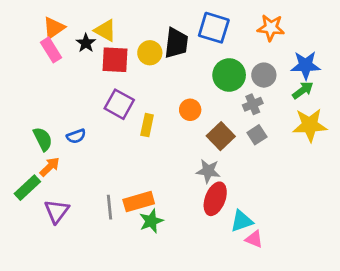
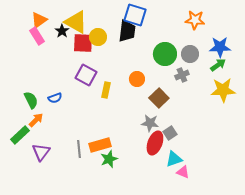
blue square: (214, 28) -> (135, 15), moved
yellow triangle: (105, 31) -> (76, 22), size x1.4
yellow circle: (150, 53) -> (98, 37), moved
gray square: (257, 135) -> (170, 133), moved

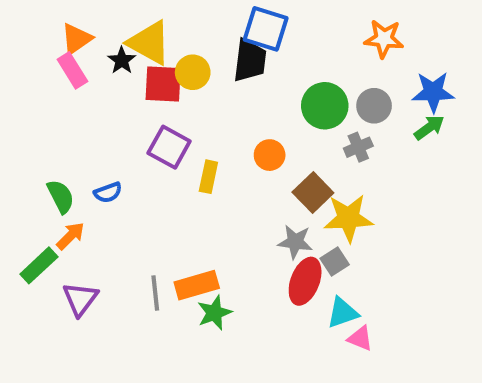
yellow star: (223, 90) -> (348, 218), moved

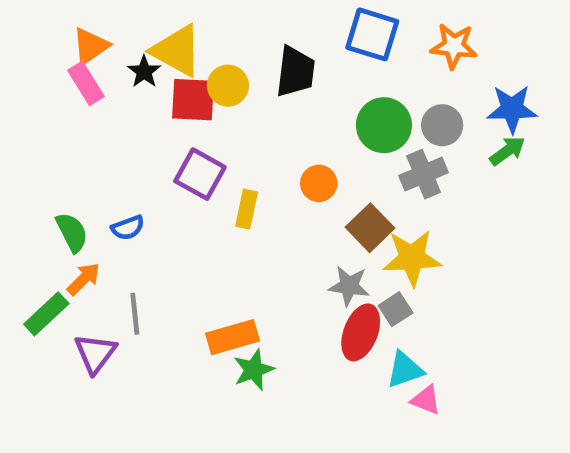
blue square: (266, 29) -> (372, 34), moved
gray cross: (358, 147) -> (424, 174), size x1.4
gray line: (155, 293) -> (135, 314), moved

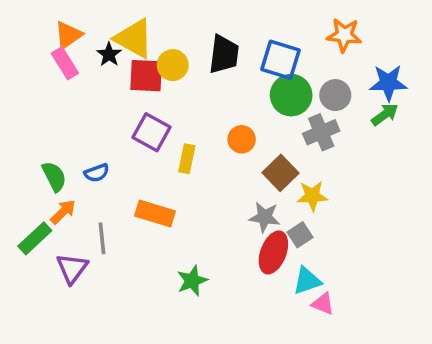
blue square: (372, 34) -> (281, 60), moved
yellow star: (412, 258) -> (312, 196), size x0.7
orange rectangle: (233, 337) -> (155, 214), moved, turned 33

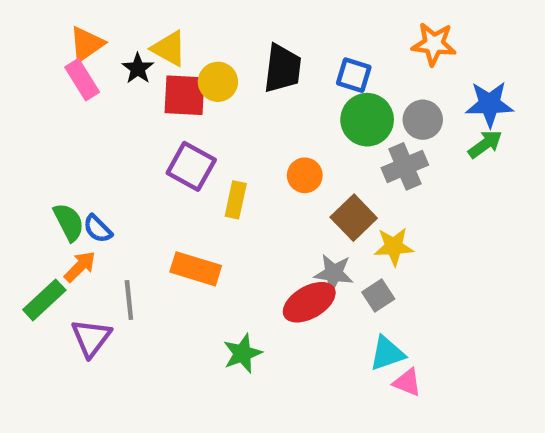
yellow triangle: (134, 39) -> (169, 48), size x0.7
blue square: (281, 60) -> (354, 75), size x0.7
blue semicircle: (97, 173) -> (98, 229), moved, turned 65
red ellipse: (273, 252) -> (309, 302), moved, turned 39

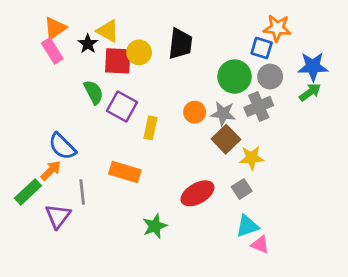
blue square: (354, 75) -> (262, 48), moved
green semicircle: (69, 222) -> (94, 92), moved
blue semicircle: (98, 229) -> (62, 146), size x1.5
gray star: (334, 273) -> (223, 114), moved

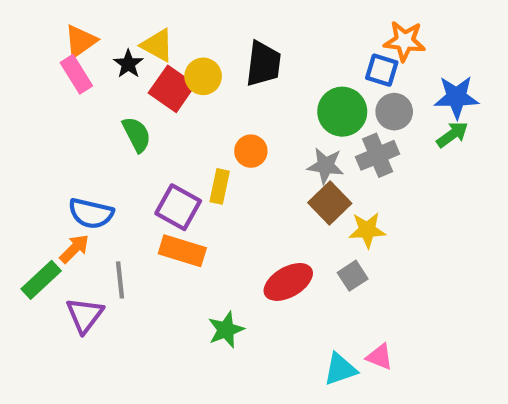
red square: (118, 61) -> (172, 89), turned 32
purple square: (122, 106) -> (178, 207), moved
orange circle: (195, 112) -> (251, 151), moved
blue semicircle: (62, 146) -> (91, 213), turned -32
cyan triangle: (247, 226) -> (340, 369), moved

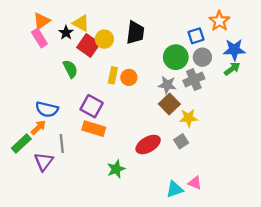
orange star: (405, 41) -> (219, 21), moved, turned 30
blue square: (382, 70) -> (196, 36), turned -35
yellow rectangle: (220, 186) -> (113, 75), moved

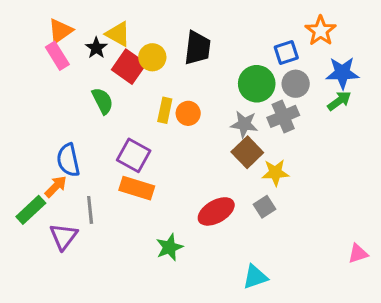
blue semicircle: (47, 109) -> (68, 160), turned 65
pink triangle: (195, 183) -> (358, 254), moved, turned -40

